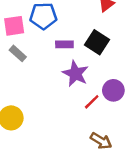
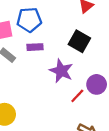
purple rectangle: (64, 44) -> (35, 47), moved

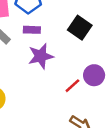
purple star: (61, 71) -> (41, 56), moved, turned 30

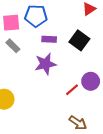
purple rectangle: (32, 30) -> (49, 39), moved

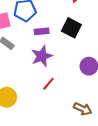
red line: (72, 90) -> (48, 84), moved

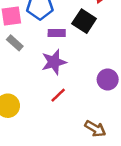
black square: (71, 28) -> (84, 21), moved

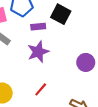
red line: (58, 95) -> (41, 89), moved

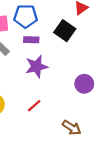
purple rectangle: (38, 27) -> (31, 40), moved

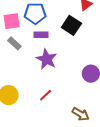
purple star: (36, 66) -> (47, 59), turned -30

